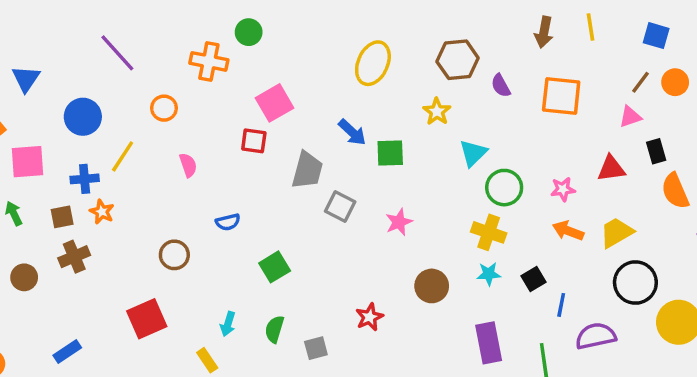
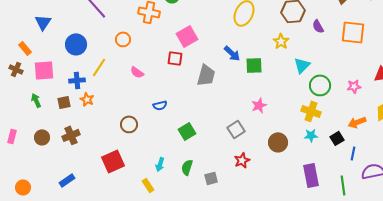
pink semicircle: (188, 165) -> (137, 72), turned 144
gray square: (340, 207) -> (236, 129), moved, turned 30
orange arrow: (568, 231) -> (357, 122), moved, turned -42
brown cross: (74, 257) -> (71, 135), moved

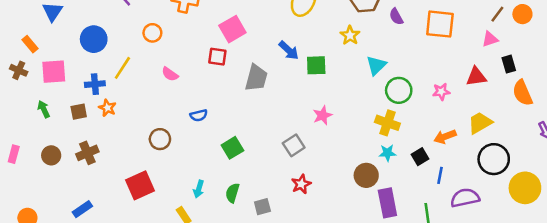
brown circle: (278, 142) -> (366, 175), moved

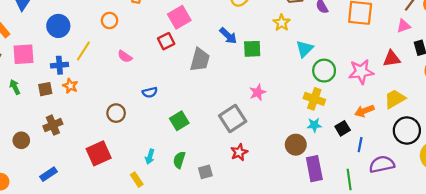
red square: (217, 57) -> (166, 41), turned -35
pink star: (441, 92) -> (361, 72), size x1.6
gray square: (294, 145) -> (233, 119), size x1.4
brown circle: (51, 155) -> (21, 140), moved

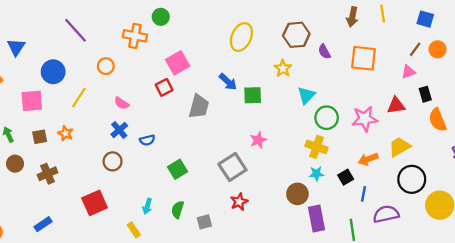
pink square: (23, 54) -> (32, 101), moved
blue cross: (59, 65) -> (119, 130), moved, turned -35
brown circle: (21, 140) -> (15, 164), moved

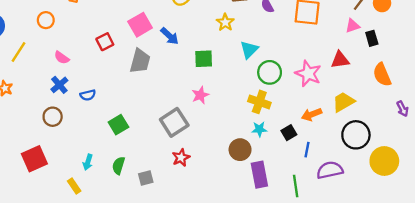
pink square: (178, 63) -> (140, 25), moved
black rectangle: (425, 94) -> (372, 38), moved
green square: (253, 95) -> (204, 59), moved
pink star: (365, 119) -> (308, 74), turned 30

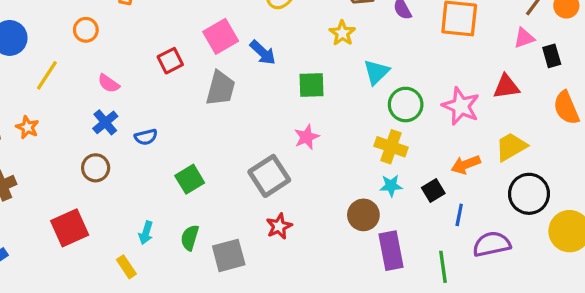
gray square: (146, 178) -> (229, 255), size x1.5

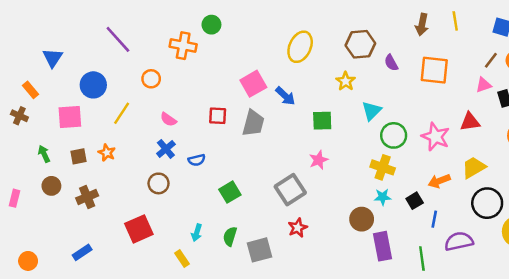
red square: (170, 61) -> (218, 116), moved, turned 30

